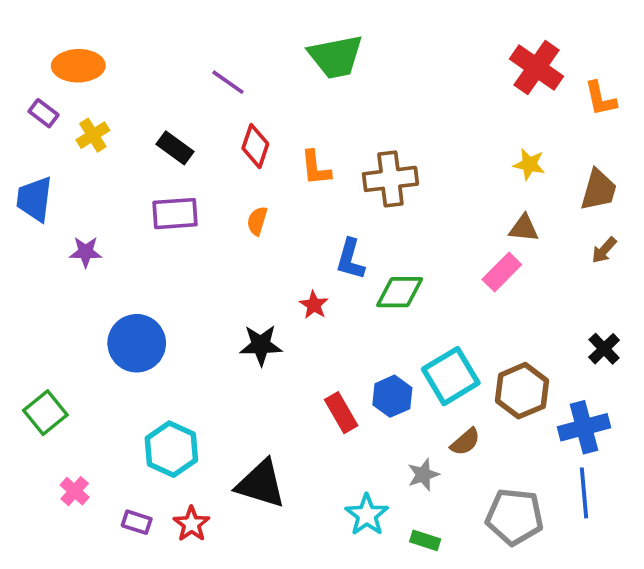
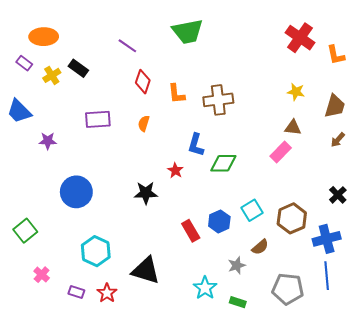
black rectangle: (175, 148) -> (78, 68), moved
blue trapezoid: (34, 199) -> (19, 111), turned -52
cyan square: (451, 376) -> (252, 210), size x0.7

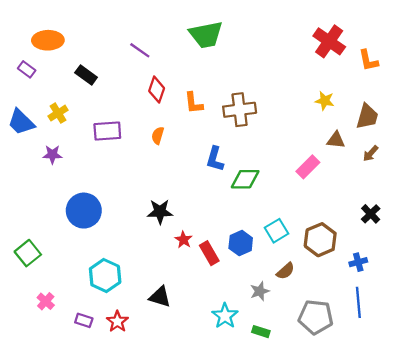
yellow cross: (52, 75) -> (58, 113), moved
brown triangle: (293, 128) -> (336, 140), moved
red star: (175, 170) -> (183, 240), moved
blue cross: (327, 239) -> (358, 262), size x0.6
black triangle: (146, 271) -> (160, 297), size x0.7

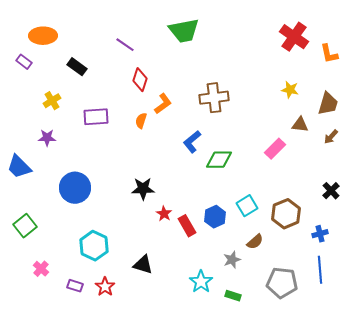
orange L-shape: (194, 103) -> (163, 104), moved, turned -120
blue trapezoid: (21, 122) -> (19, 167), moved
blue L-shape: (215, 159) -> (192, 142), turned 35

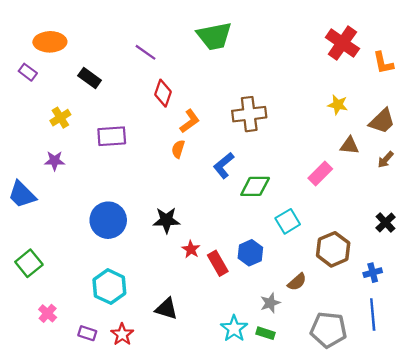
brown trapezoid: (328, 104) -> (382, 121), turned 30
orange semicircle: (141, 121) -> (178, 149), moved
blue circle: (75, 188) -> (108, 220), moved
cyan square: (247, 206) -> (288, 221), moved
green rectangle: (233, 296) -> (266, 333), moved

